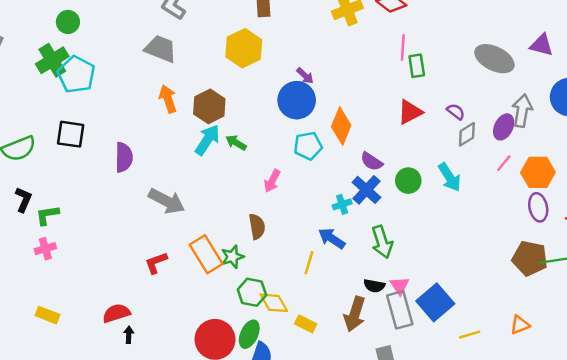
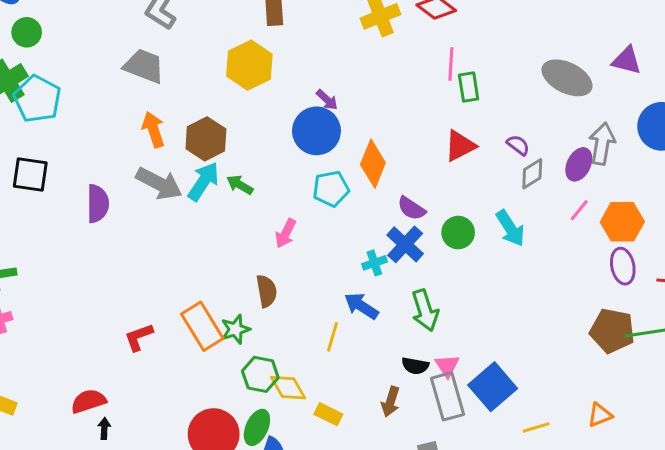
gray arrow: (167, 201) -> (159, 183), moved
brown arrow: (355, 314) -> (391, 402), size x0.7

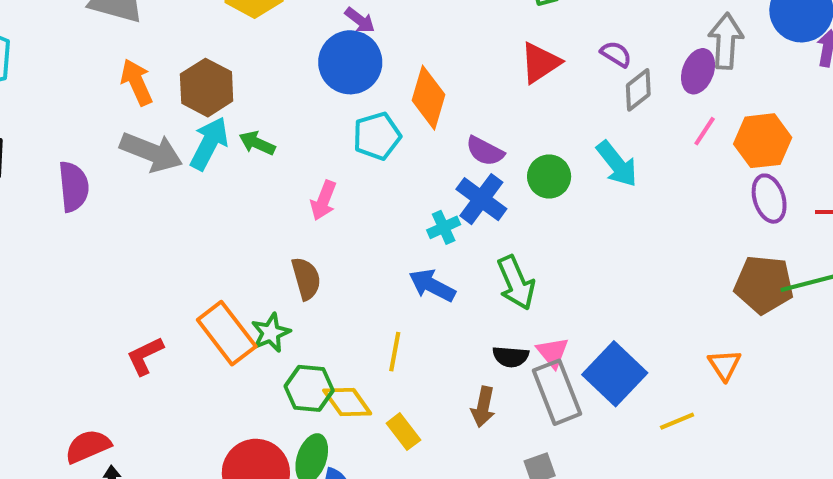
yellow line: (332, 337) -> (395, 352), moved
yellow rectangle: (328, 414) -> (403, 432), turned 32
orange triangle: (600, 415) -> (725, 365), moved, turned -36

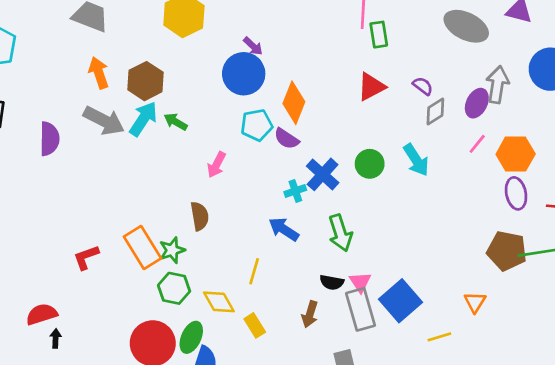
purple semicircle: (485, 151) -> (287, 139), moved
green hexagon: (309, 388) -> (174, 288), moved

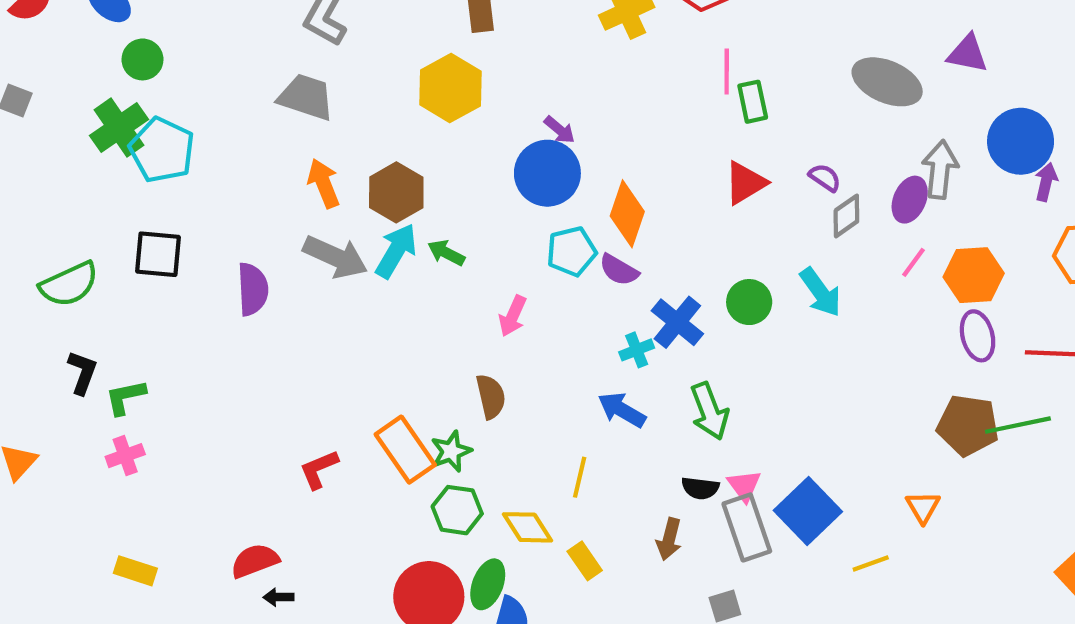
black arrow: (56, 339) -> (278, 597), turned -90

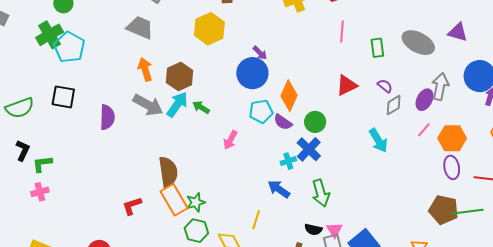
green rectangle: (753, 102) -> (377, 48), moved
green circle: (749, 302) -> (315, 122), moved
brown semicircle: (491, 397) -> (168, 172), moved, size x1.4

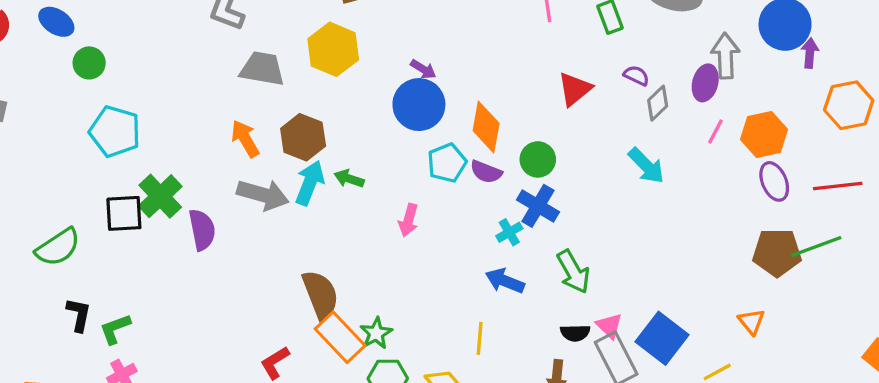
gray trapezoid: (140, 28) -> (262, 69), moved
green cross: (50, 35) -> (160, 196), moved

